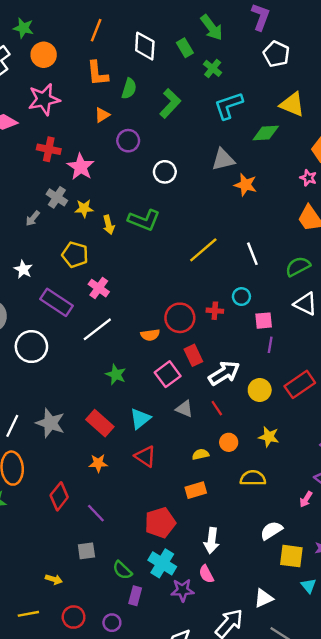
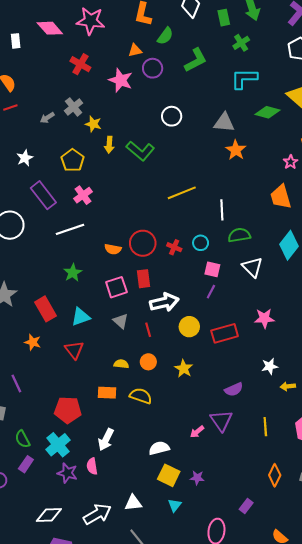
purple circle: (128, 141) -> (153, 68), moved
pink star: (81, 167) -> (121, 80), moved, turned -30
green semicircle: (298, 266) -> (239, 235), moved
yellow semicircle: (253, 478) -> (141, 396), moved

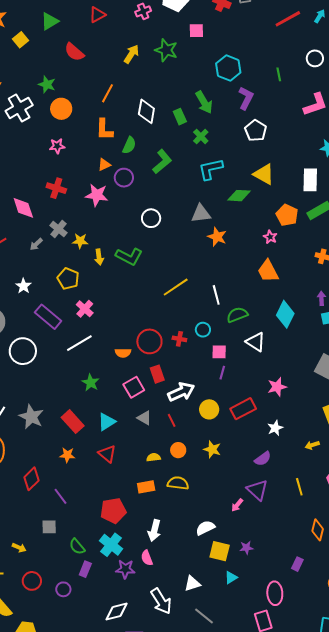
pink star: (91, 21) -> (57, 146), size x0.6
pink diamond: (50, 28) -> (23, 208), moved, turned 35
white star: (270, 366) -> (275, 428), moved
cyan triangle: (175, 505) -> (231, 578), turned 32
white arrow: (97, 514) -> (161, 601), turned 100

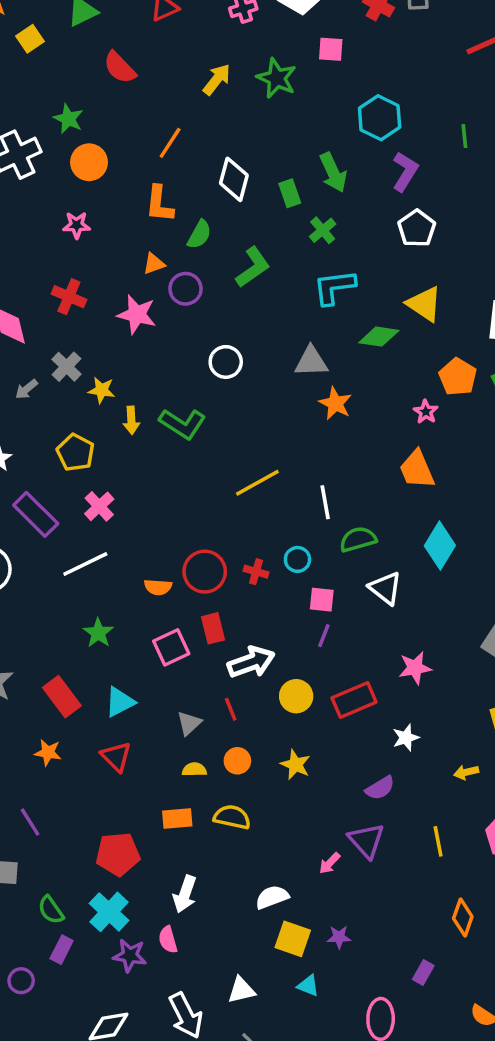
gray triangle: (144, 418) -> (189, 723), moved, turned 42
cyan triangle: (231, 578) -> (308, 986), turned 48

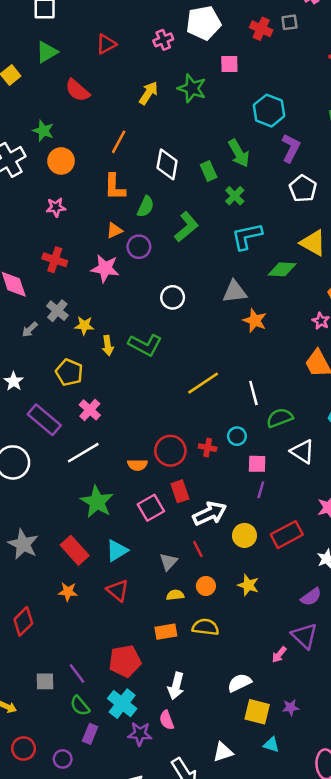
green star: (98, 633) -> (97, 502), size x1.5
purple line: (30, 822) -> (77, 673), moved

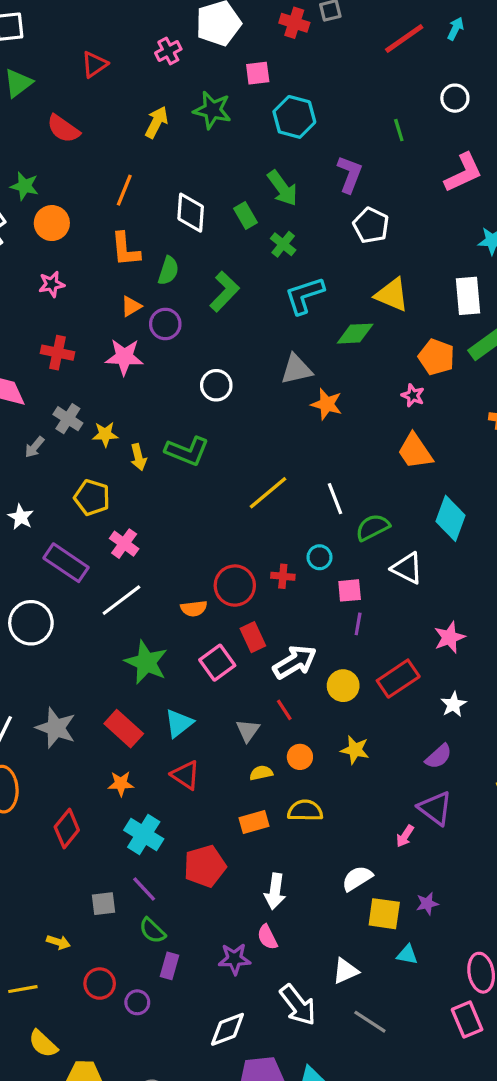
cyan hexagon: (269, 111) -> (294, 117), moved
cyan cross: (122, 704) -> (144, 834), moved
red circle: (23, 748) -> (100, 984), moved

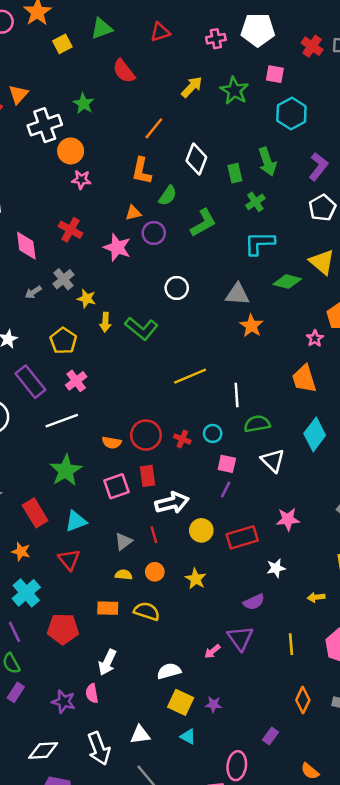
orange circle: (52, 223) -> (71, 151), moved

